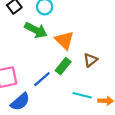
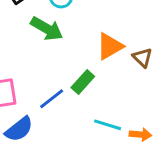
orange triangle: (64, 40) -> (110, 46), moved, turned 42
brown triangle: (90, 60) -> (143, 57), moved, turned -40

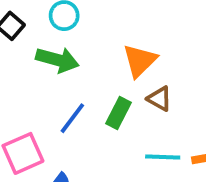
brown triangle: (143, 57) -> (159, 99), moved
blue line: (52, 99) -> (72, 118), moved

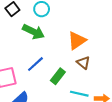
green rectangle: (119, 113) -> (58, 76), moved

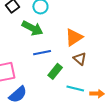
blue line: (35, 64) -> (42, 53), moved, turned 30

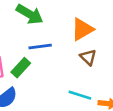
green rectangle: (55, 71) -> (21, 68), moved

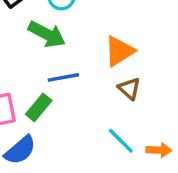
cyan line: (80, 95) -> (121, 141), turned 30

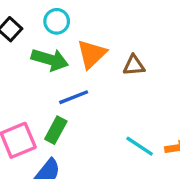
orange triangle: (119, 51) -> (92, 54), moved
brown triangle: (129, 89) -> (134, 65), moved, turned -35

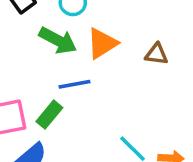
brown triangle: (134, 65) -> (157, 54), moved

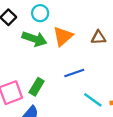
blue line: (74, 84) -> (74, 73), moved

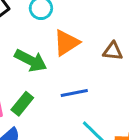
green arrow: (34, 39) -> (31, 60), moved

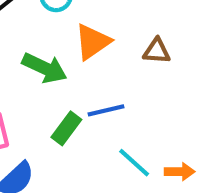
green rectangle: (22, 104) -> (66, 128), moved

